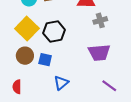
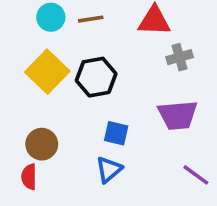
brown circle: (25, 56) -> (42, 144), moved
blue square: (45, 60) -> (116, 133), moved

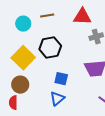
cyan circle: (51, 17) -> (23, 24), moved
yellow square: (47, 72) -> (23, 58), moved

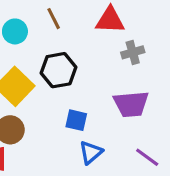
brown line: (47, 16) -> (54, 19), turned 72
blue triangle: (57, 99) -> (91, 152), moved

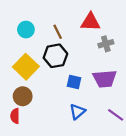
brown line: (54, 19) -> (58, 32), moved
blue square: (76, 120) -> (74, 82), moved

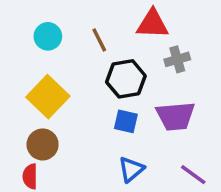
black hexagon: (55, 56) -> (126, 79), moved

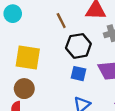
cyan circle: (48, 36) -> (13, 14), moved
yellow square: (48, 97) -> (28, 57), turned -35

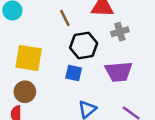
blue square: (78, 74) -> (74, 73), moved

